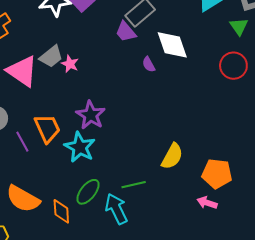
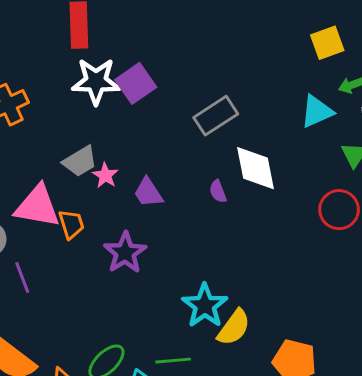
purple trapezoid: (126, 32) -> (148, 193), moved
pink triangle: (22, 71) -> (37, 206), moved, turned -32
orange trapezoid: (47, 128) -> (71, 224), moved, size x0.7
cyan star: (80, 147) -> (205, 306), moved

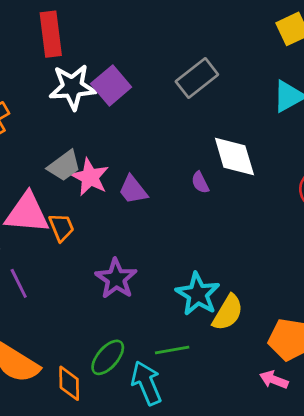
gray rectangle: (216, 116) -> (197, 78), moved
pink star: (105, 175) -> (90, 177), size x1.5
purple star: (125, 253) -> (116, 279), moved

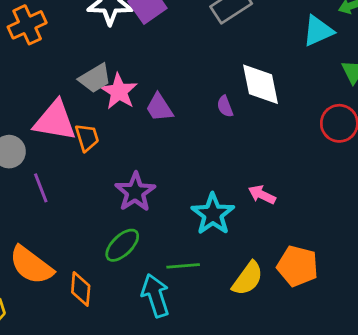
yellow semicircle: (228, 313) -> (248, 278), moved
green ellipse: (108, 357) -> (122, 245), moved
pink arrow: (274, 380) -> (262, 195), moved

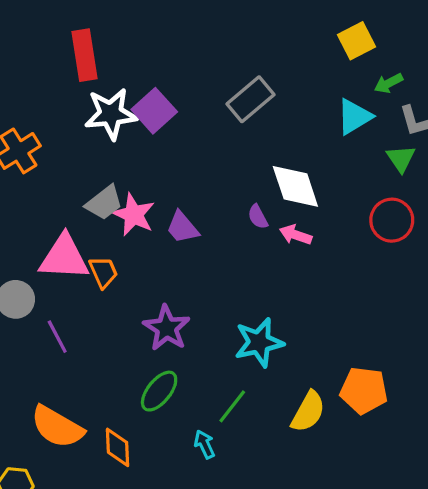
pink arrow: (262, 195) -> (296, 235), moved
cyan star: (213, 214) -> (259, 342), turned 30
green line: (183, 266) -> (232, 406), turned -40
cyan arrow: (155, 296) -> (204, 444), size x0.6

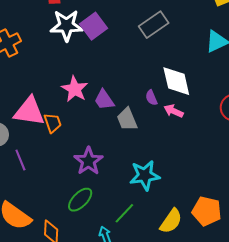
gray trapezoid: (104, 203) -> (127, 119), moved, turned 100

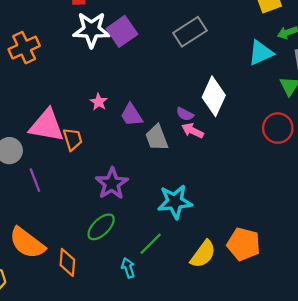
white diamond: (176, 81) -> (214, 96), turned 36
pink star: (75, 89) -> (99, 102), size x0.6
purple semicircle: (151, 98) -> (185, 114), turned -42
pink arrow: (174, 111) -> (192, 131), moved

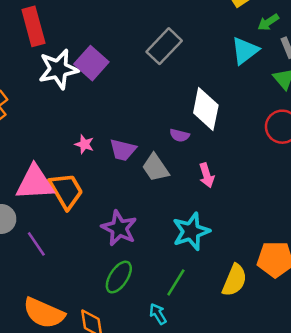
purple trapezoid: (132, 115) -> (123, 150), turned -30
pink arrow: (192, 131) -> (207, 175), moved, turned -120
orange trapezoid: (73, 139) -> (66, 191), size x1.5

